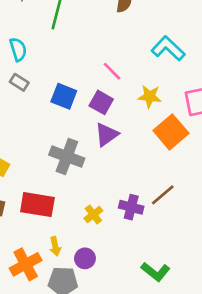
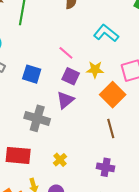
purple square: (101, 102) -> (71, 76), moved
brown line: (163, 195) -> (111, 129), moved, turned -60
purple cross: (131, 207) -> (106, 167), moved

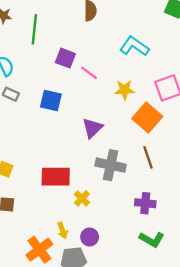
purple square: (71, 76) -> (65, 58), moved
gray cross: (37, 118) -> (111, 165), moved
red rectangle: (18, 155) -> (56, 177), moved
yellow cross: (60, 160) -> (82, 198), moved

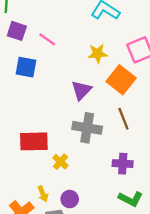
purple square: (65, 58) -> (17, 31), moved
pink line: (89, 73) -> (47, 39), moved
purple triangle: (92, 128) -> (81, 90), moved

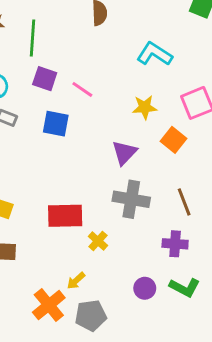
orange square: (121, 80) -> (174, 140), size x0.7
brown line: (123, 119) -> (184, 202), moved
yellow arrow: (43, 194) -> (76, 281), turned 70
purple circle: (70, 199) -> (145, 288), moved

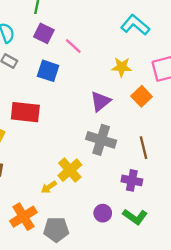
red rectangle: (65, 216) -> (25, 112), moved
yellow cross: (98, 241) -> (70, 170), size x1.5
yellow arrow: (76, 281) -> (49, 187), moved

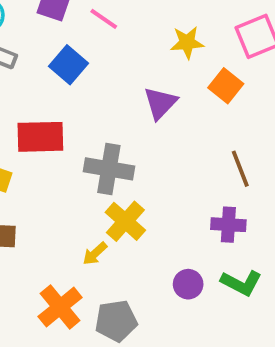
blue square: (48, 71) -> (68, 65), turned 30
gray cross: (101, 140) -> (109, 169), moved

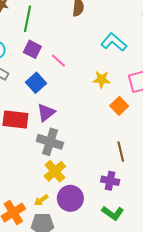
purple triangle: (160, 103) -> (46, 113), moved
yellow arrow: (95, 254) -> (41, 200), moved
purple circle: (188, 284) -> (70, 198), moved, size x1.6

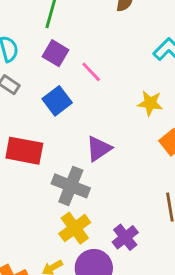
purple triangle: (46, 113) -> (99, 149), moved
purple cross: (110, 181) -> (125, 237), moved, turned 36

